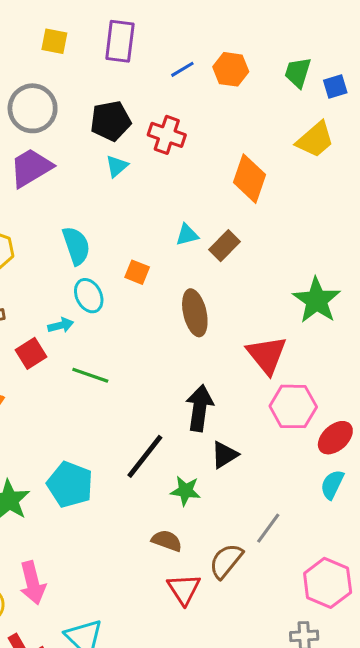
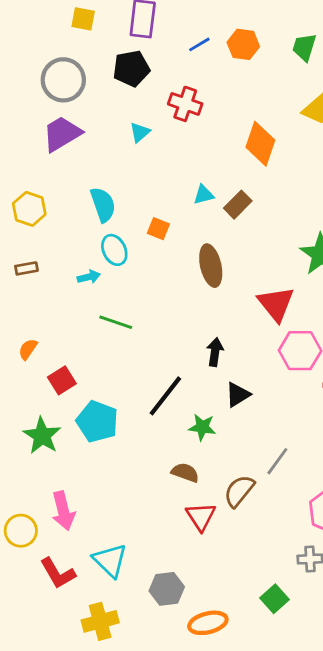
black pentagon: (111, 121) -> (131, 68), moved
red square: (31, 353) -> (62, 380), moved
black arrow: (200, 408) -> (215, 352), size x0.7

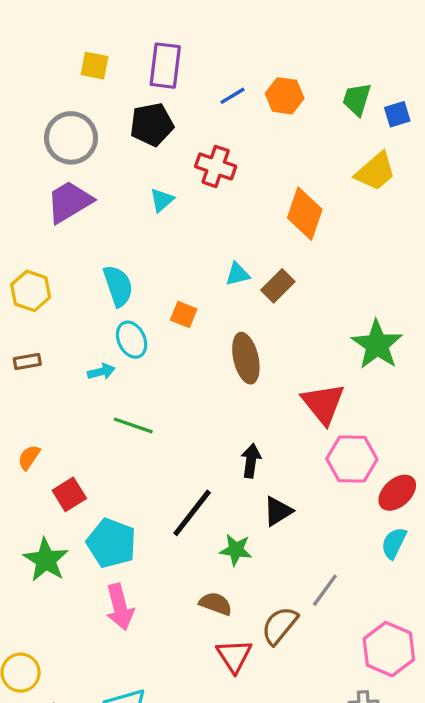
pink arrow: (63, 511) -> (120, 607), moved

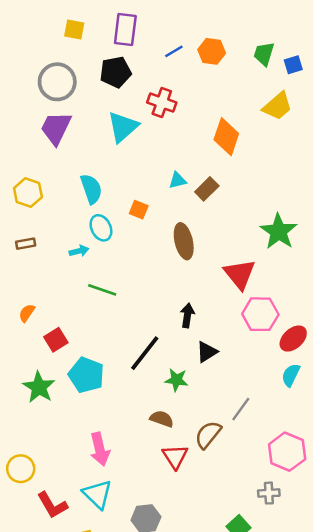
cyan triangle: (162, 200) -> (123, 127), size x1.8
purple trapezoid: (69, 202) -> (56, 128), turned -33
pink arrow: (120, 607) -> (100, 449), moved

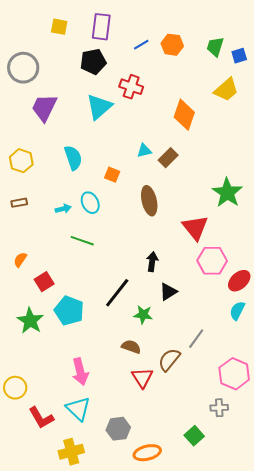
gray circle: (57, 82) -> (23, 68), moved
cyan ellipse: (101, 228) -> (90, 203), moved

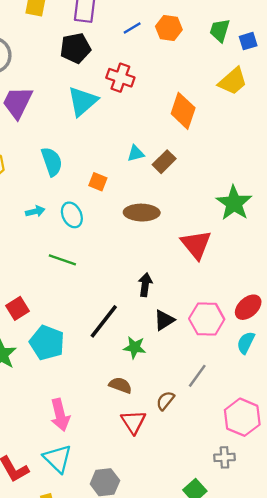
brown ellipse: (149, 201) -> (142, 213), turned -76
cyan arrow: (63, 209) -> (35, 211), moved
pink hexagon: (212, 261) -> (207, 319), moved
brown semicircle: (169, 360) -> (165, 401), size x0.7

